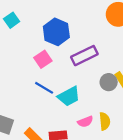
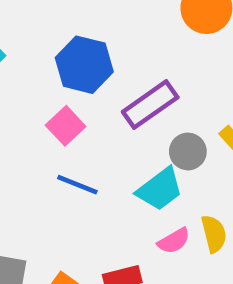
gray circle: (109, 82) -> (188, 151), moved
cyan trapezoid: (69, 96) -> (160, 189), moved

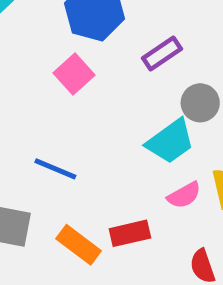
purple rectangle: (150, 105) -> (162, 54), size x0.7
blue line: (77, 185) -> (55, 169), moved

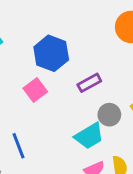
blue line: (55, 169) -> (19, 146), turned 40

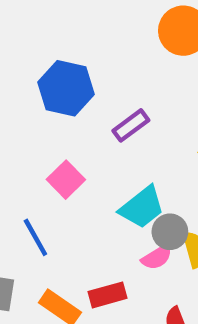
pink square: (35, 90) -> (66, 180), moved
gray circle: (109, 115) -> (170, 232), moved

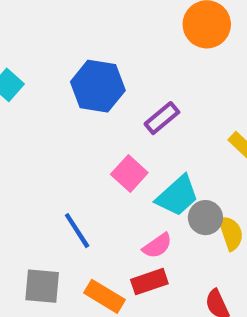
pink square: (66, 180) -> (129, 174), moved
pink semicircle: (157, 257) -> (157, 246), moved

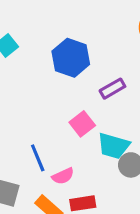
cyan trapezoid: (177, 196) -> (113, 146), turned 48
pink semicircle: (157, 246) -> (63, 176), moved

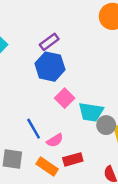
blue hexagon: (71, 58) -> (50, 67), moved
purple rectangle: (112, 89) -> (49, 42), moved

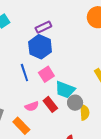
blue line: (34, 129) -> (24, 73), moved
red rectangle: (73, 159) -> (50, 104), moved, turned 56

